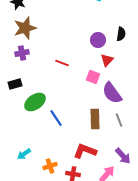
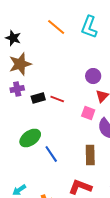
black rectangle: (15, 84) -> (38, 98), moved

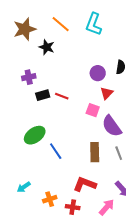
black star: (13, 38) -> (47, 47), moved
brown star: (20, 64) -> (25, 29), moved
purple cross: (17, 89) -> (29, 77), moved

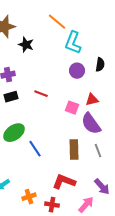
orange line: (61, 24) -> (57, 22), moved
cyan L-shape: (94, 24) -> (73, 43), moved
red triangle: (107, 93) -> (92, 100), moved, turned 32
black rectangle: (43, 95) -> (11, 97), moved

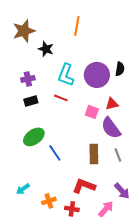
orange line: (57, 22) -> (77, 26), turned 60
cyan L-shape: (73, 43) -> (66, 75), moved
purple circle: (77, 71) -> (97, 75), size x1.6

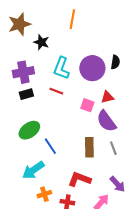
purple cross: (28, 79) -> (23, 72), size x1.5
cyan arrow: (23, 189) -> (33, 170), moved, size x1.6

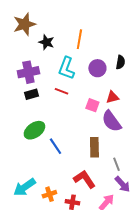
orange line: (72, 19) -> (79, 39), moved
purple circle: (92, 68) -> (97, 68), size x0.7
gray line: (113, 148) -> (116, 164), moved
cyan arrow: (33, 170) -> (24, 187), moved
red L-shape: (79, 179) -> (84, 179), turned 35

